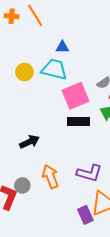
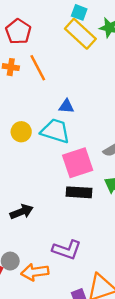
purple L-shape: (89, 173) -> (67, 250), moved
orange arrow: (50, 176) -> (35, 272), moved, turned -80

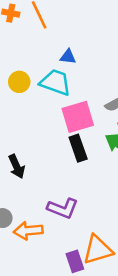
black rectangle: (79, 192) -> (78, 148), turned 65
black arrow: (22, 212) -> (17, 166), turned 85

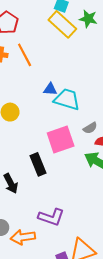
cyan trapezoid: (55, 82) -> (67, 99), moved
black rectangle: (78, 148) -> (38, 164), moved

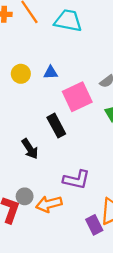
blue triangle: (50, 89) -> (51, 73), moved
cyan trapezoid: (67, 99) -> (68, 21), moved

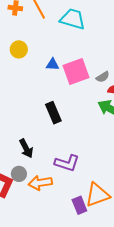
yellow circle: (21, 74) -> (19, 49), moved
pink square: (77, 97) -> (76, 71), moved
black arrow: (30, 149) -> (26, 148), moved

